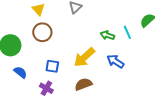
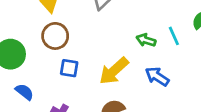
blue square: (52, 66) -> (69, 68), moved

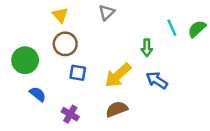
cyan line: (174, 36) -> (172, 28), moved
green arrow: (146, 40) -> (147, 48), turned -108

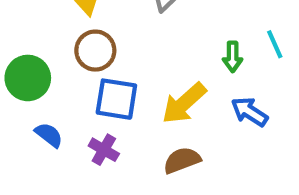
cyan line: (172, 28) -> (275, 44), moved
blue square: (78, 73) -> (116, 99), size x1.5
purple cross: (70, 114) -> (104, 150), moved

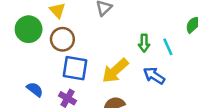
cyan line: (275, 44) -> (168, 47), moved
green circle: (28, 78) -> (29, 29), moved

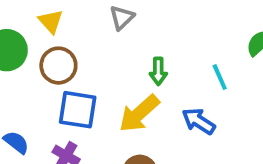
green arrow: (144, 43) -> (158, 71), moved

